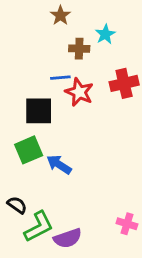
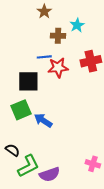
red star: (79, 92) -> (58, 68), turned -30

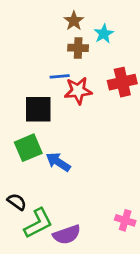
brown star: (44, 11) -> (74, 21), moved

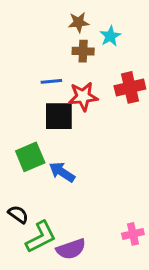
brown star: (74, 21) -> (79, 22), turned 30
blue line: (60, 76) -> (51, 81), moved
black square: (38, 109) -> (59, 116), moved
pink cross: (125, 220) -> (133, 234), turned -30

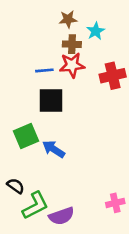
red star: (83, 96) -> (72, 65), moved

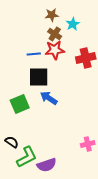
brown cross: (72, 44) -> (55, 34), turned 32
blue arrow: (54, 149) -> (49, 98), moved
pink cross: (115, 203) -> (88, 144), moved

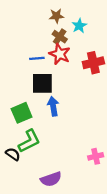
red star: (55, 50) -> (60, 54), turned 30
blue arrow: (49, 98) -> (53, 106), turned 48
green L-shape: (27, 157) -> (29, 141), moved

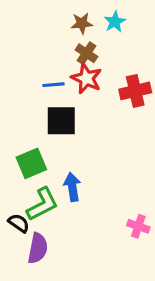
cyan star: (79, 26) -> (115, 22), moved
blue arrow: (53, 106) -> (72, 187), moved
pink cross: (96, 156) -> (138, 226), turned 32
purple semicircle: (51, 179) -> (38, 248), moved, turned -60

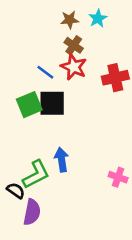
blue line: (53, 85) -> (45, 72), turned 42
green square: (31, 163) -> (29, 105), moved
pink cross: (138, 226) -> (118, 177), moved

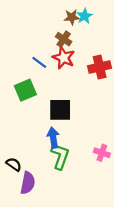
brown star: (70, 20) -> (72, 17), moved
black square: (52, 103) -> (60, 110), moved
green L-shape: (36, 174) -> (60, 156), moved, turned -44

